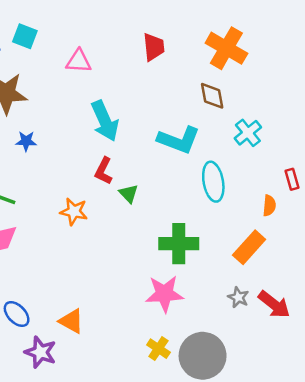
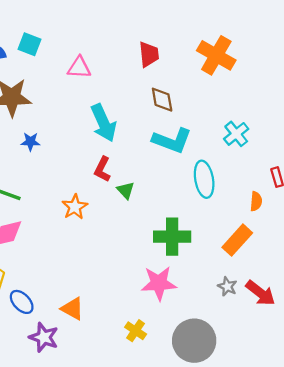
brown diamond: (212, 96) -> (162, 100), moved
orange star: (74, 211) -> (75, 207), turned 30
yellow cross: (158, 349) -> (136, 331), moved

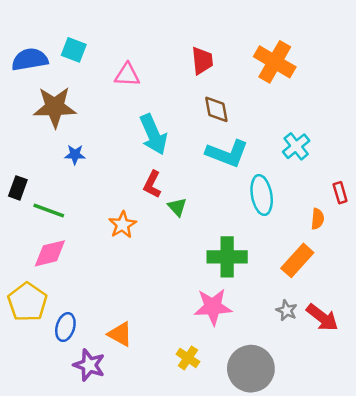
blue ellipse: (22, 302) -> (65, 327), turned 60

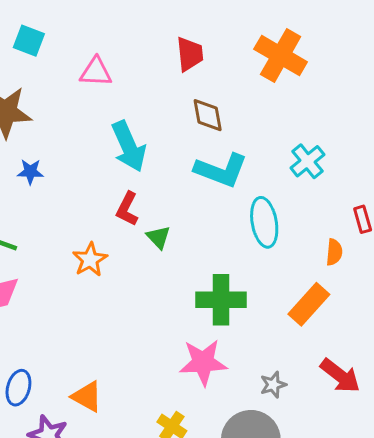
gray star: (287, 310) -> (273, 385), moved, turned 30

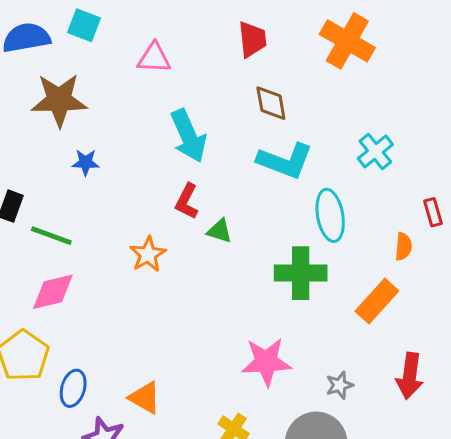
green triangle: (158, 237) -> (220, 231), turned -30
green cross: (221, 300) -> (301, 273), moved
red arrow: (340, 376) -> (410, 376), turned 60

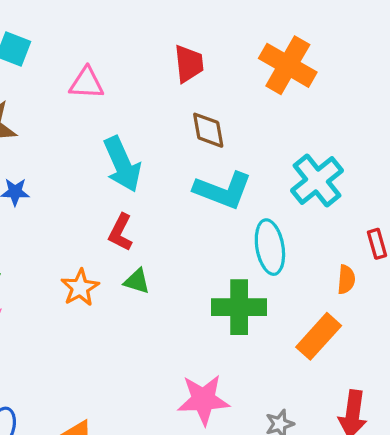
cyan cross: (375, 151) -> (317, 181), size x1.4
green triangle: (220, 231) -> (137, 281), moved

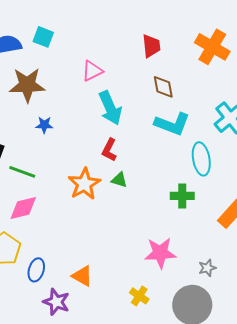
pink triangle: (87, 83) -> (92, 71), moved, turned -30
orange star: (80, 288) -> (84, 184), size x1.4
green cross: (239, 307) -> (182, 196), size x0.7

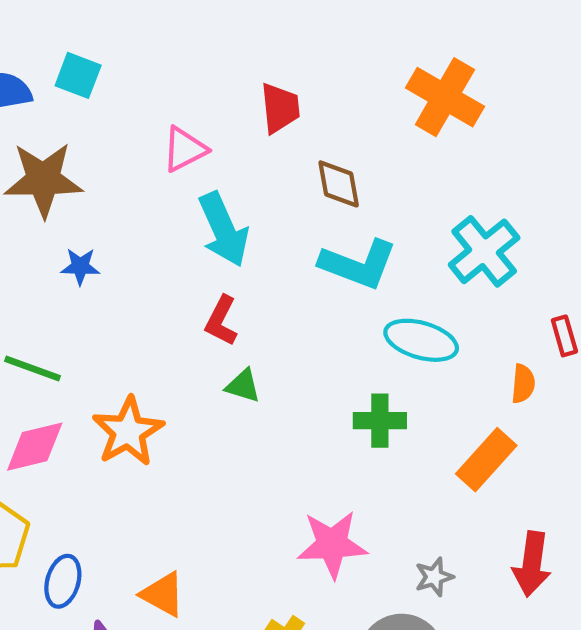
red trapezoid: (151, 46) -> (280, 108), moved
cyan ellipse: (201, 159) -> (421, 340), turned -64
orange star: (84, 184) -> (128, 431), moved

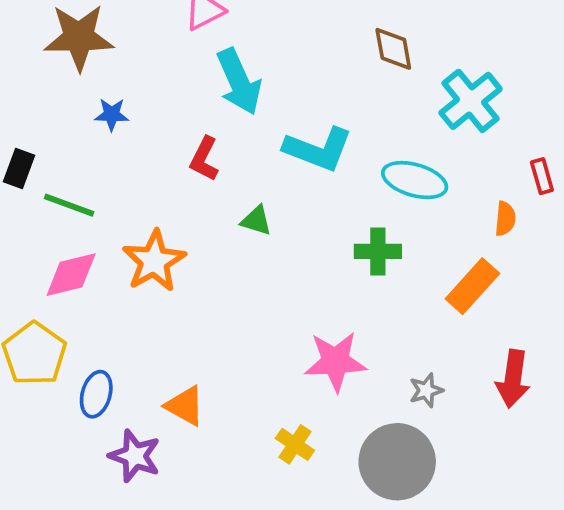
brown diamond: (339, 184) -> (393, 49), moved
cyan L-shape: (358, 264) -> (318, 149), moved
red L-shape: (221, 321) -> (204, 159), moved

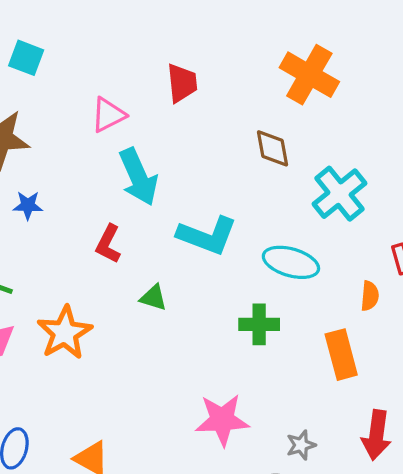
orange rectangle: (472, 286) -> (341, 355), turned -57

